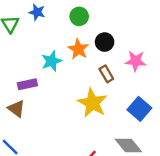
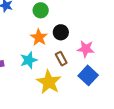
cyan star: (52, 61) -> (29, 60), moved
blue square: (139, 109) -> (88, 75), moved

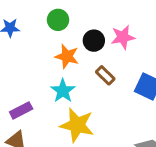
pink star: (86, 49) -> (123, 37), moved
yellow star: (49, 82) -> (77, 125), moved

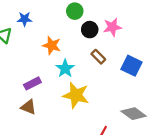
green circle: (58, 20) -> (75, 11), moved
orange star: (67, 56) -> (52, 45), moved

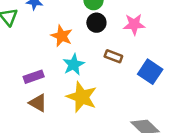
black circle: (90, 30) -> (96, 23), moved
brown rectangle: (98, 57) -> (113, 56), turned -32
brown triangle: (28, 107) -> (38, 103), moved

